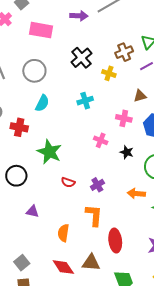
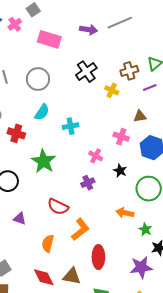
cyan cross: (85, 101) -> (71, 126), moved
red semicircle: (68, 182) -> (58, 207), moved, size x1.5
purple cross: (97, 185) -> (88, 183), moved
orange L-shape: (94, 215) -> (80, 229), turned 40

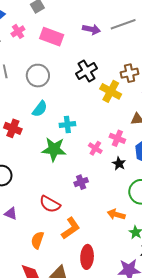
pink cross: (15, 24) -> (18, 31), moved
yellow cross: (112, 90) -> (111, 91), size x1.5
pink cross: (96, 156) -> (95, 148), moved
green star: (43, 161) -> (54, 149), moved, turned -30
black star: (120, 171) -> (119, 164), moved

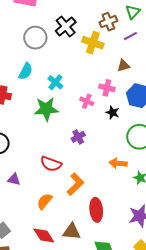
gray circle: (38, 76) -> (35, 38), moved
cyan cross: (67, 124) -> (55, 82), turned -35
orange semicircle: (37, 240) -> (44, 201), turned 30

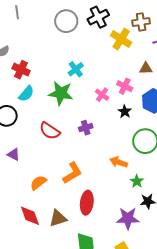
cyan semicircle: (26, 71) -> (26, 94), moved
red semicircle: (51, 164) -> (50, 131), moved
brown triangle: (72, 232) -> (58, 218), turned -36

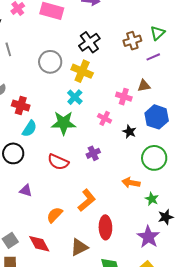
gray circle: (66, 21) -> (50, 62), moved
yellow cross: (121, 39) -> (82, 71), moved
pink cross: (125, 86) -> (124, 97), moved
red diamond: (30, 216) -> (39, 244), moved
purple star: (128, 218) -> (148, 237), turned -30

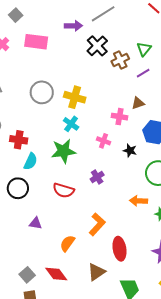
black cross: (89, 42) -> (97, 46), moved

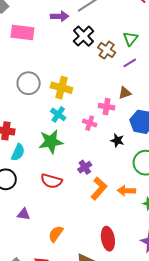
brown cross: (120, 60) -> (107, 50), turned -30
pink cross: (103, 141) -> (90, 123), moved
orange L-shape: (97, 224) -> (99, 188), moved

